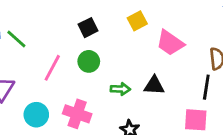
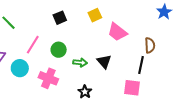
green circle: (89, 61) -> (59, 50), moved
black triangle: (154, 85) -> (104, 62), turned 42
cyan circle: (36, 115) -> (20, 68), moved

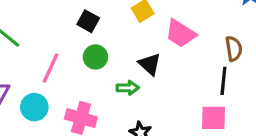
black square: (60, 18) -> (88, 21), turned -32
green circle: (59, 50) -> (95, 57), moved
black triangle: (104, 62) -> (150, 64), moved

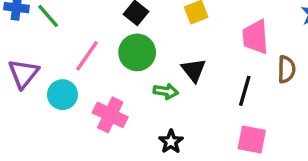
pink trapezoid: (181, 33) -> (255, 37), moved, turned 44
green circle: (95, 57) -> (137, 52), size x1.4
black line: (223, 81) -> (245, 91), moved

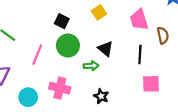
cyan circle: (62, 95) -> (28, 97), moved

